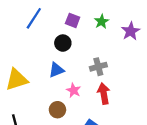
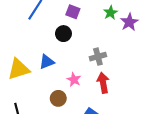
green star: (102, 22) -> (110, 13), moved
blue triangle: (56, 70) -> (47, 62), moved

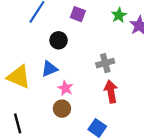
black circle: (63, 34) -> (59, 40), moved
yellow triangle: (19, 69) -> (19, 77), turned 40
pink star: (74, 80) -> (65, 88), moved

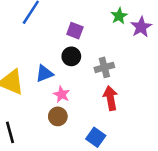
purple square: (78, 14) -> (75, 31), moved
black circle: (59, 40) -> (71, 56), moved

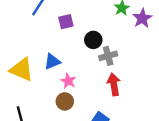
purple square: (75, 31) -> (66, 22), moved, turned -35
black circle: (71, 56) -> (93, 40), moved

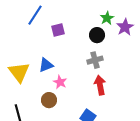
black circle: (93, 40) -> (97, 35), moved
yellow triangle: (21, 70) -> (19, 72), turned 30
brown circle: (65, 101) -> (49, 100), moved

